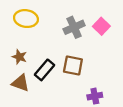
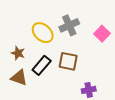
yellow ellipse: (26, 19) -> (43, 33), moved, turned 35
pink square: (101, 26) -> (102, 34), moved

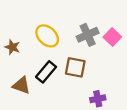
gray cross: (69, 25) -> (88, 35), moved
brown star: (18, 53) -> (12, 47), moved

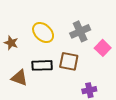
pink square: (112, 37) -> (103, 48), moved
black rectangle: (46, 72) -> (42, 65), turned 48

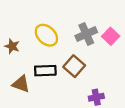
pink square: (103, 48) -> (111, 36), moved
brown square: (69, 61) -> (74, 66), turned 30

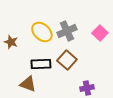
gray cross: (86, 34) -> (67, 31), moved
brown triangle: (21, 84) -> (28, 84), moved

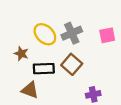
pink square: (100, 33) -> (107, 35), turned 35
brown star: (11, 42) -> (21, 54), moved

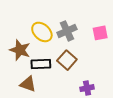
brown star: (21, 54) -> (20, 50), size x1.5

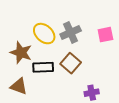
brown triangle: (28, 84) -> (19, 86), moved

